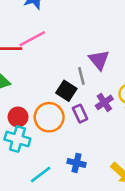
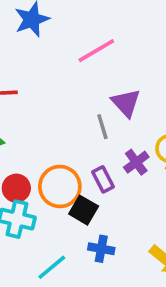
pink line: (32, 39) -> (96, 51), moved
black square: (66, 91) -> (84, 210), moved

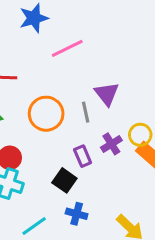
pink line: (96, 51) -> (67, 48), moved
orange circle: (60, 186) -> (46, 114), moved

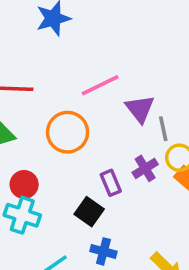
pink line: (67, 48) -> (100, 85), moved
gray line: (86, 112) -> (163, 129), moved

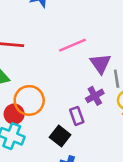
orange circle: (68, 132) -> (29, 100), moved
purple cross: (145, 168) -> (95, 96), moved

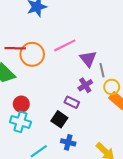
orange circle: (29, 100) -> (32, 54), moved
purple rectangle: (77, 116) -> (72, 102), turned -40

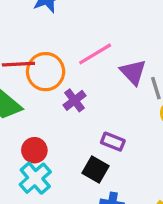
purple cross: (85, 85) -> (75, 100), moved
cyan cross: (20, 122) -> (35, 178), turned 36

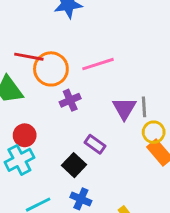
purple triangle: (133, 72) -> (124, 108), moved

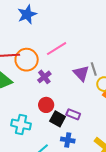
red circle: (25, 135) -> (46, 105), moved
purple rectangle: (95, 144) -> (73, 114), moved
cyan cross: (19, 160) -> (21, 125), turned -36

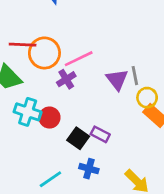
pink line: (57, 49) -> (79, 59), moved
red circle: (46, 105) -> (49, 118), moved
cyan cross: (21, 125) -> (28, 112), moved

